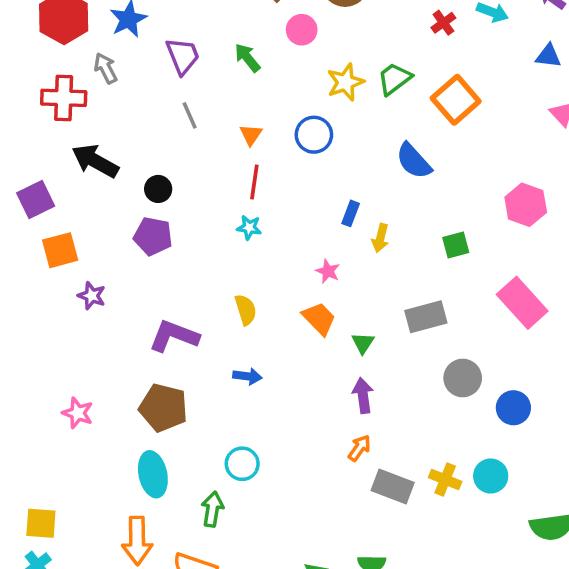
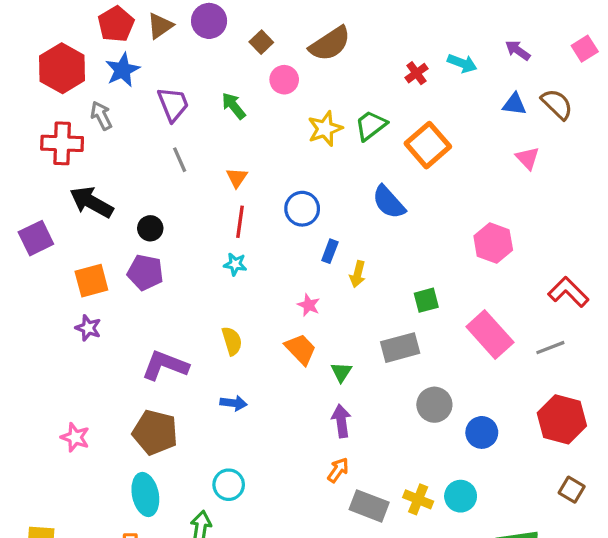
blue circle: (314, 135) -> (302, 209), moved
green square: (456, 245) -> (426, 300), moved
orange square: (60, 250) -> (91, 281), moved

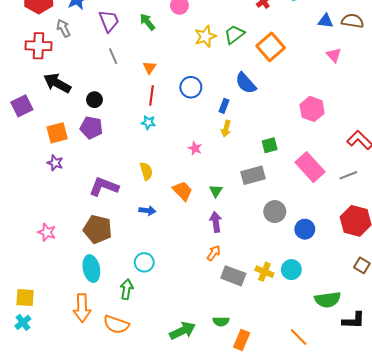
brown semicircle: (557, 104) -> (352, 21), turned -35
blue rectangle: (330, 251) -> (224, 106), moved
orange trapezoid: (301, 349) -> (183, 191), moved

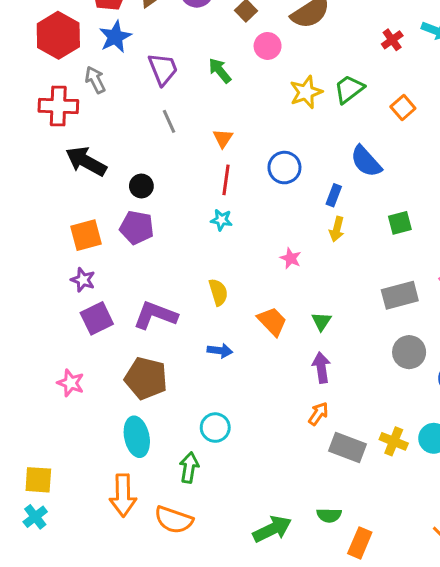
orange square: (271, 47) -> (403, 108), size x0.6
purple square: (22, 106) -> (97, 318), moved
green square: (270, 145) -> (400, 223), moved
gray rectangle: (253, 175) -> (400, 295), moved

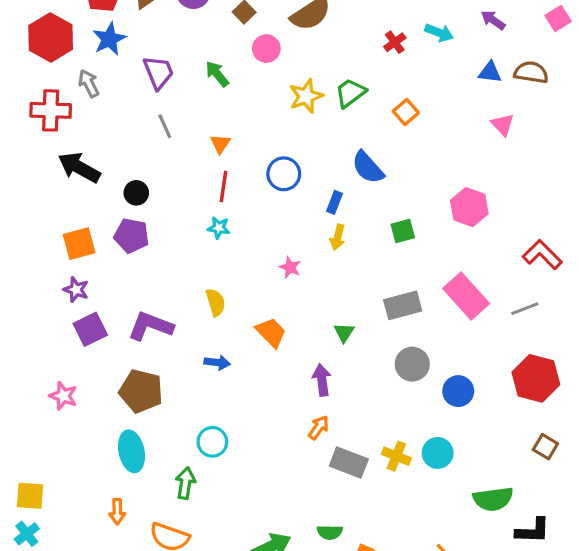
green triangle: (321, 321) -> (344, 332), moved
orange arrow: (123, 495) -> (117, 512), size x0.6

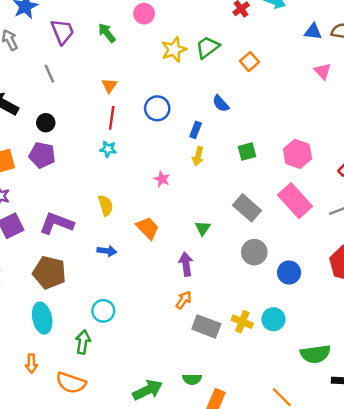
gray line: (165, 126) -> (49, 74), moved
blue semicircle: (368, 167) -> (221, 104), size x0.7
pink hexagon: (469, 207) -> (297, 154), moved
gray rectangle: (403, 305) -> (247, 208), turned 56

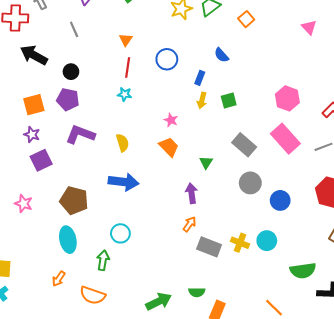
green square: (247, 151) -> (229, 100), moved
purple L-shape: (57, 223) -> (80, 134), moved
orange trapezoid: (148, 228) -> (169, 147), moved
blue arrow: (107, 251) -> (124, 182), size x1.8
orange arrow: (31, 364) -> (59, 279), turned 35

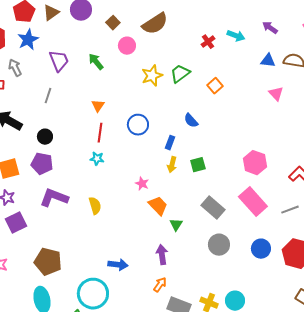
gray line: (74, 29) -> (48, 96), turned 42
orange trapezoid: (169, 147) -> (158, 206), moved
blue arrow: (124, 182) -> (118, 265), moved, size x0.7
blue circle: (280, 200) -> (261, 249), moved
cyan circle: (120, 233) -> (93, 294), size x1.6

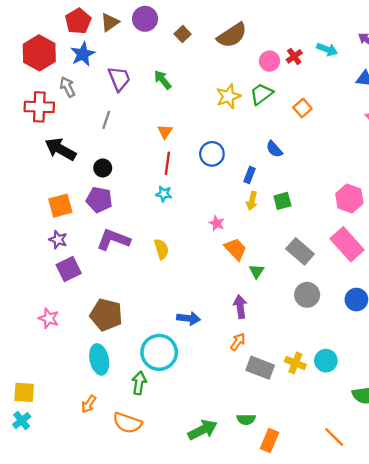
pink circle: (127, 46) -> (270, 61), moved

